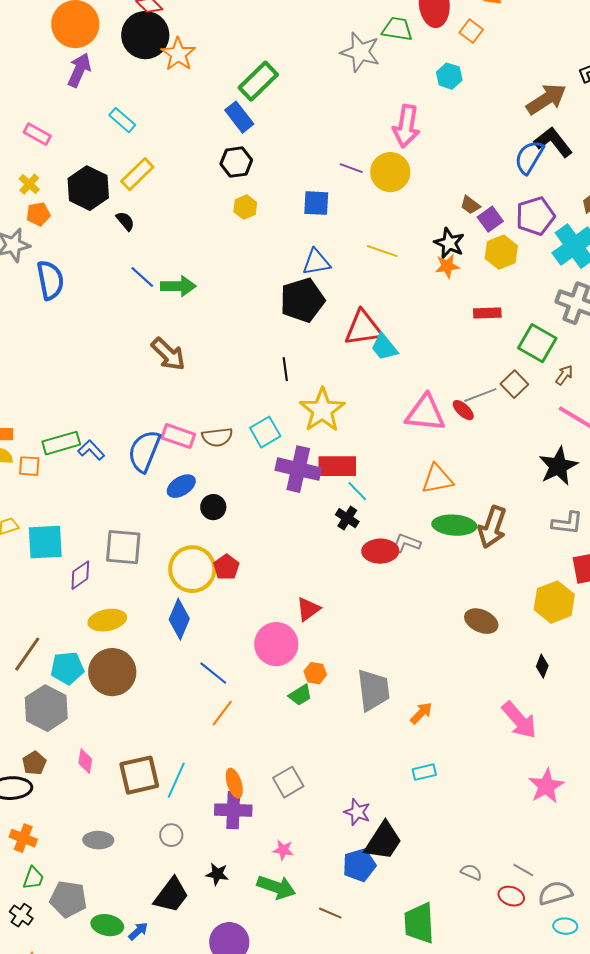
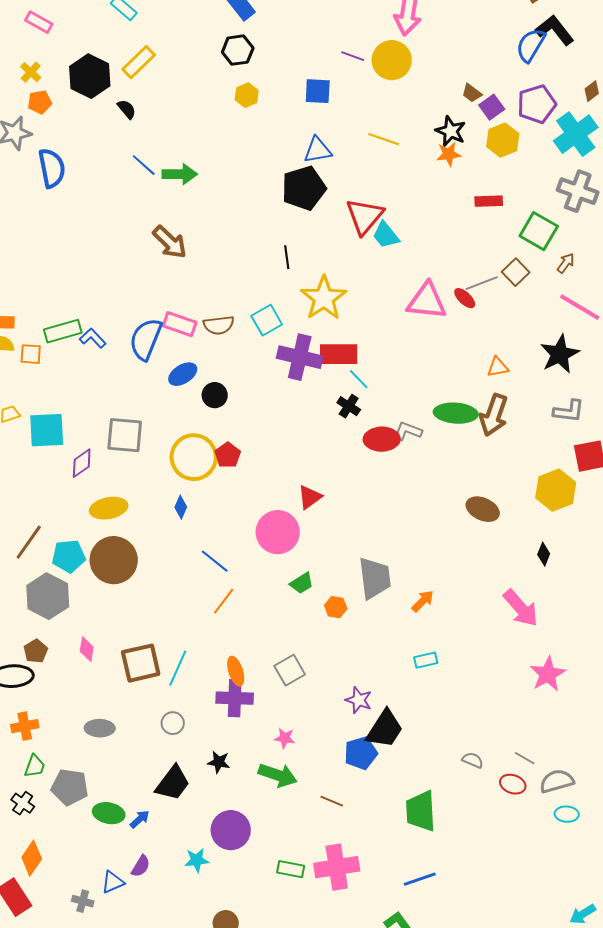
red triangle: (363, 328) -> (365, 216), turned -42
orange triangle: (437, 479) -> (498, 367), moved, size x0.7
blue diamond: (179, 619) -> (181, 507), size x0.6
orange hexagon: (315, 673) -> (336, 607), moved
orange cross: (23, 838) -> (25, 726), turned -32

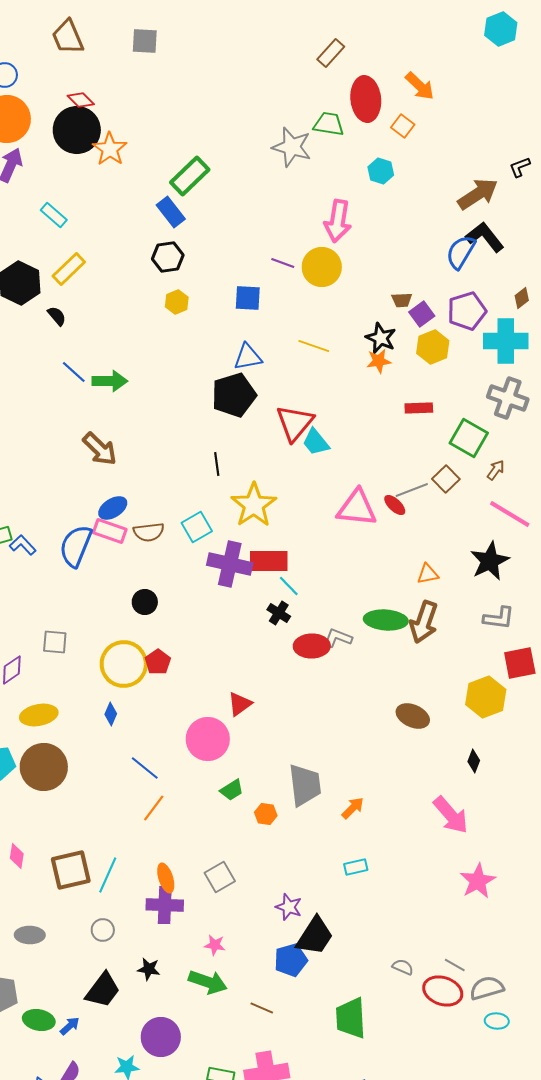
brown trapezoid: (472, 93) -> (402, 300), turned -40
cyan cross: (576, 134) -> (506, 341), turned 36
blue ellipse: (183, 374) -> (113, 508), moved
gray square: (125, 435) -> (55, 642), size x0.7
red ellipse: (513, 784) -> (443, 991), size x1.5

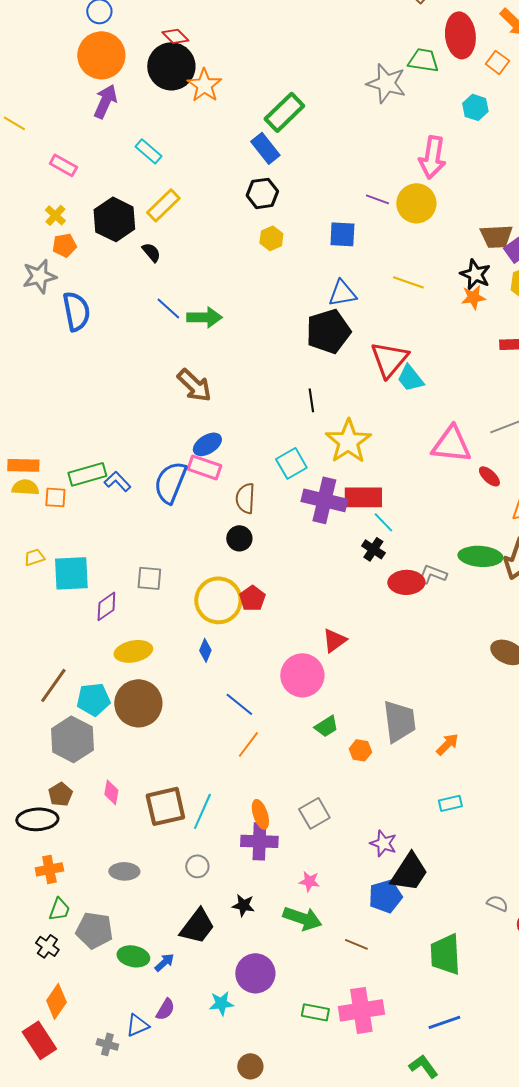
brown trapezoid: (402, 300) -> (496, 236), size x1.6
red ellipse: (395, 505) -> (489, 476), moved
brown semicircle: (149, 532) -> (245, 498), moved, turned 100

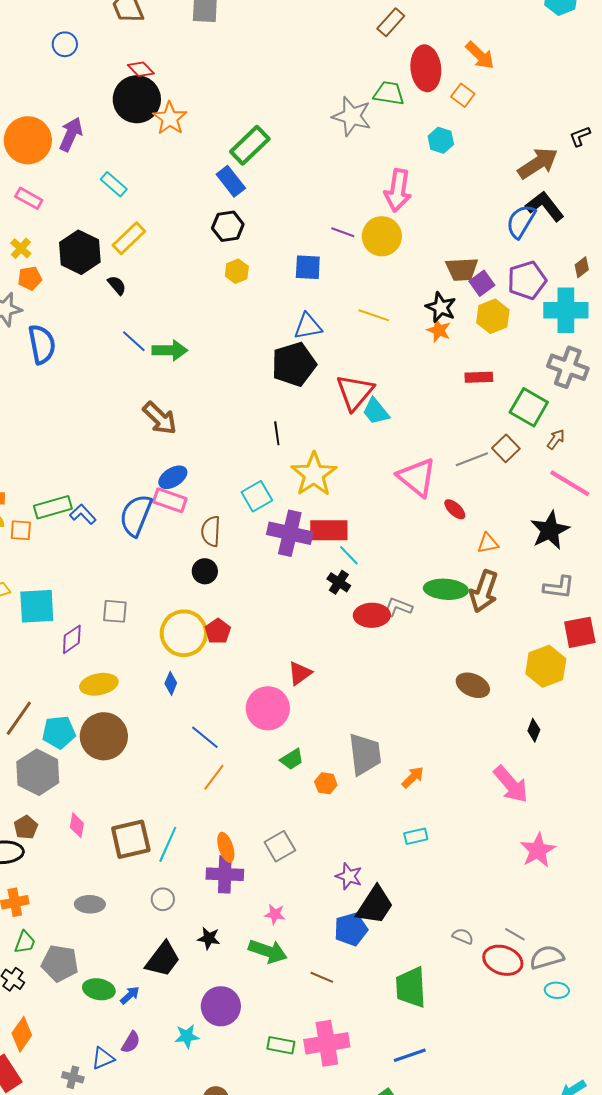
orange circle: (101, 55) -> (28, 140), moved
orange star: (473, 297) -> (439, 330), turned 30
pink triangle: (451, 444) -> (417, 477), turned 33

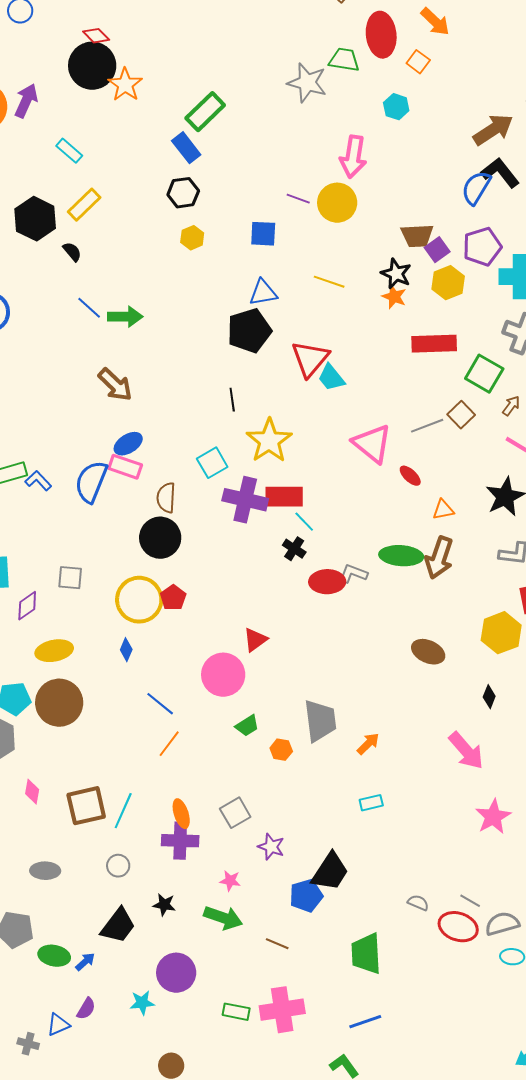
red rectangle: (479, 377) -> (434, 344), size x1.6
black circle: (205, 571) -> (160, 538), size x1.6
purple star: (349, 876) -> (271, 847), moved

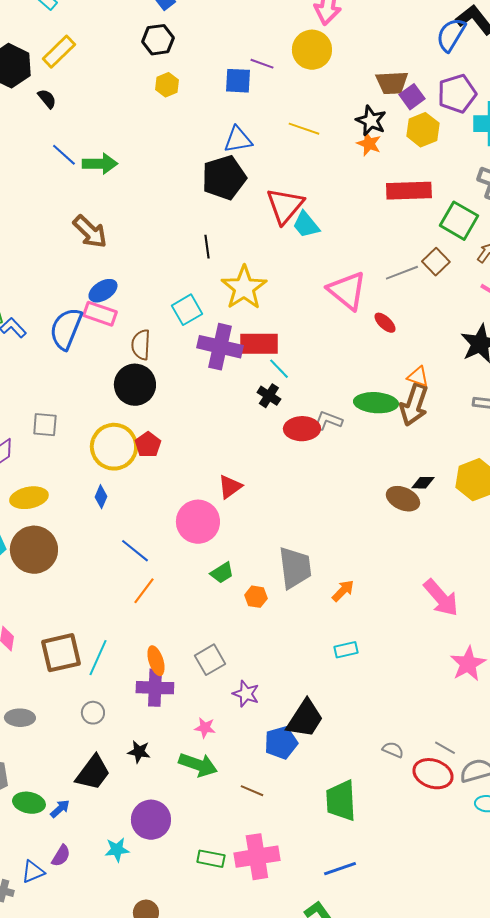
purple line: (298, 199) -> (262, 64), moved
orange triangle: (443, 510) -> (418, 377), moved, turned 30
black diamond: (489, 697) -> (423, 483), moved, turned 70

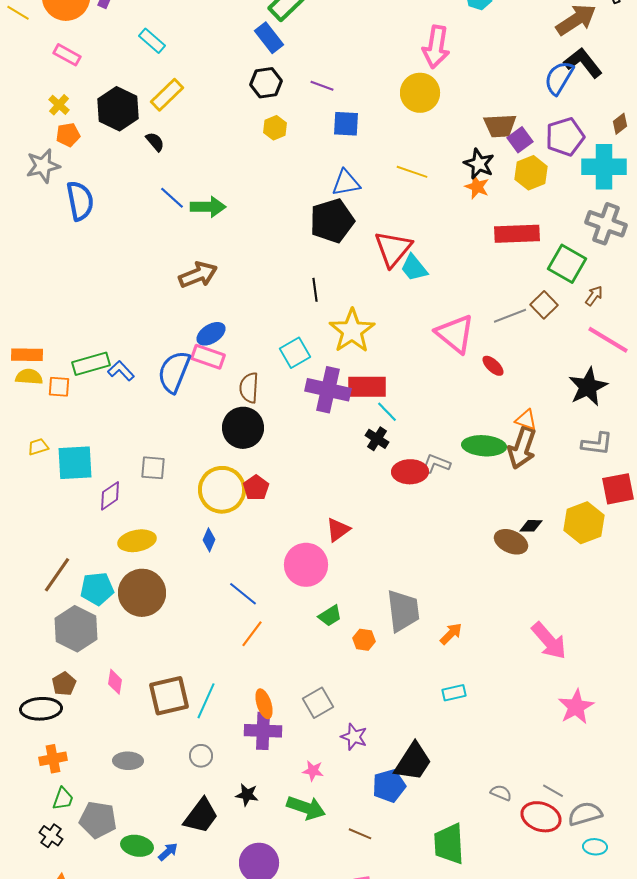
purple line: (262, 64) -> (322, 86), moved
brown arrow: (90, 232) -> (198, 275), turned -66

